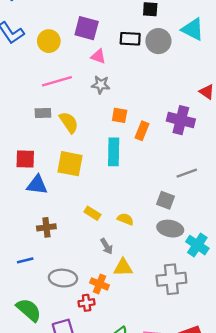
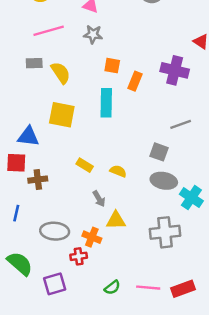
red square: (25, 159) -> (16, 163), moved
blue line: (25, 260) -> (16, 213), turned -63

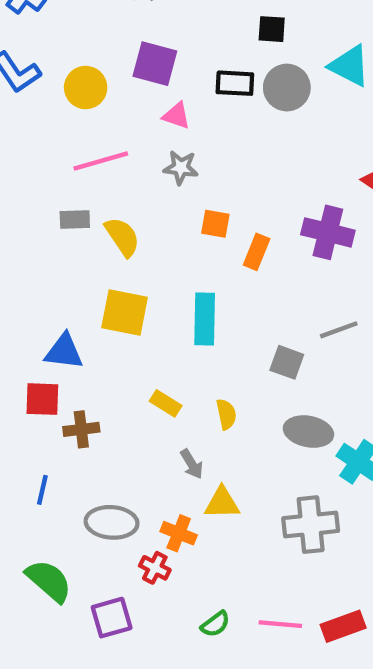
cyan rectangle: (106, 103) -> (205, 319), moved
gray square: (159, 152) -> (287, 362), moved
yellow semicircle: (118, 171) -> (226, 414), turned 56
red cross: (79, 256) -> (155, 568), turned 35

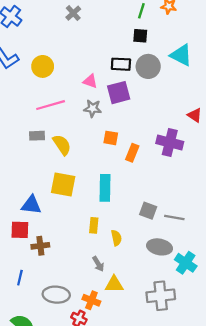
purple square: (155, 64) -> (119, 93), moved, turned -30
gray line: (339, 330) -> (174, 217), moved, turned 30
yellow rectangle: (166, 403) -> (94, 225), moved, turned 63

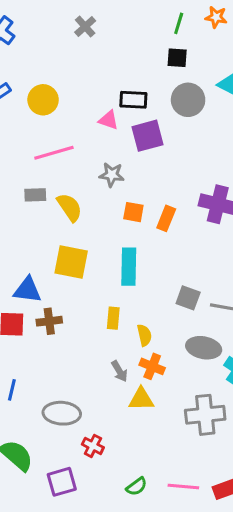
black rectangle: (121, 64) -> (133, 100), moved
gray star: (93, 108) -> (112, 175), moved
orange square: (111, 138) -> (133, 212), moved
brown cross: (40, 246) -> (49, 321), moved
orange cross: (91, 300) -> (152, 366), moved

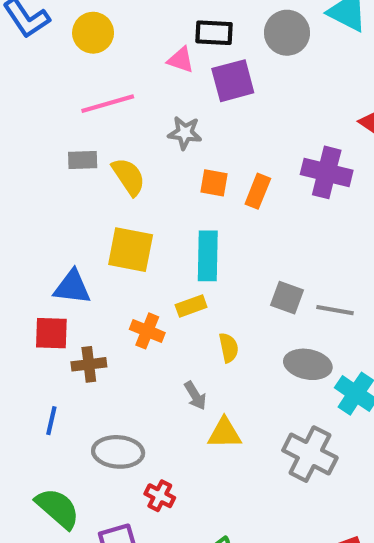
yellow rectangle: (113, 318) -> (191, 306), moved, turned 65
brown cross: (49, 321) -> (89, 364), moved
orange cross: (152, 366) -> (147, 331), moved
gray cross: (205, 415) -> (310, 454), turned 33

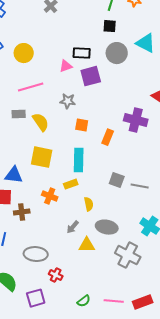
pink triangle: (181, 60) -> (66, 66), turned -40
orange rectangle: (258, 191) -> (108, 137), moved
gray ellipse: (308, 364) -> (107, 227), moved
gray arrow: (195, 396) -> (73, 227), turned 72

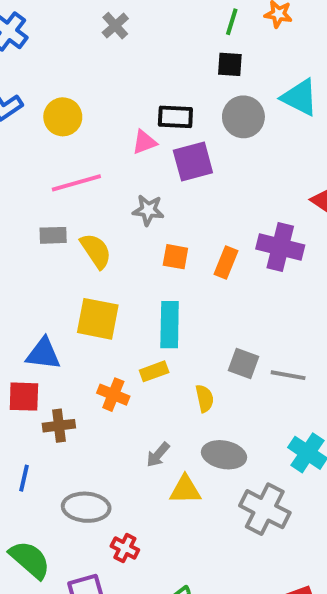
orange rectangle: (108, 137) -> (226, 263), moved
yellow semicircle: (89, 204) -> (205, 398), moved

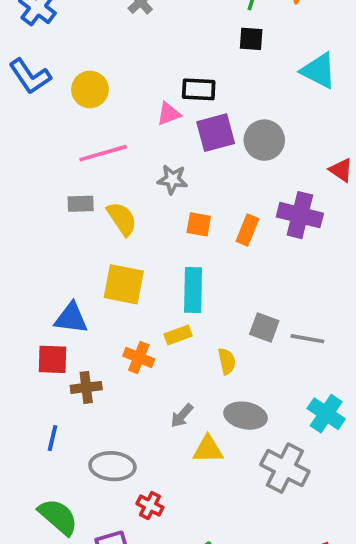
gray circle: (243, 117) -> (264, 140), moved

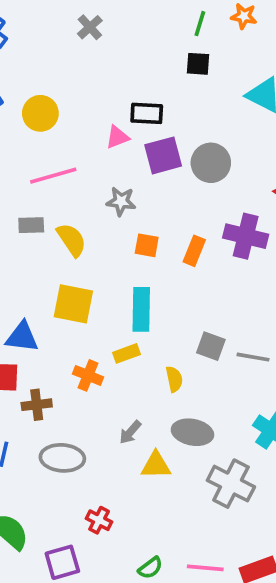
gray ellipse: (112, 466) -> (62, 458), moved

